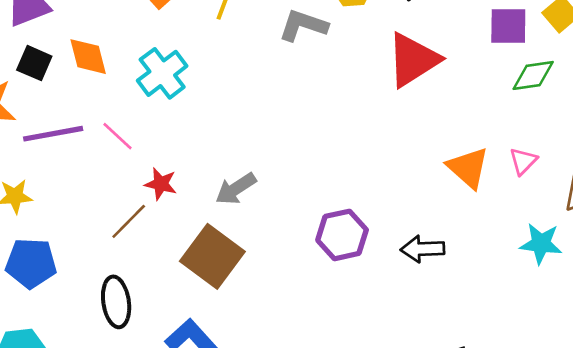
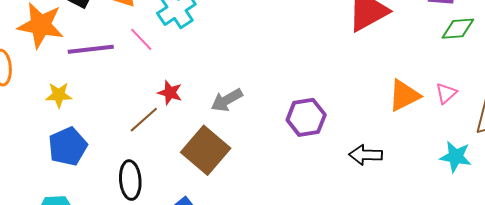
pink line: (118, 136) -> (141, 39), moved
orange triangle: (468, 168) -> (404, 95), turned 48
purple hexagon: (342, 235) -> (306, 117), moved
blue pentagon: (31, 263) -> (68, 146), turned -30

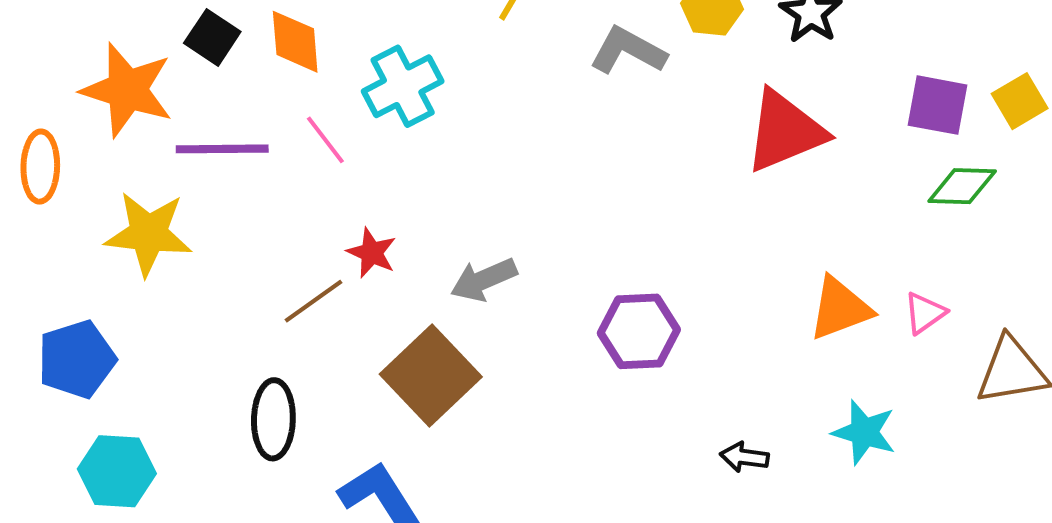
yellow star: (59, 95) -> (148, 234), size x1.6
blue pentagon: (68, 146) -> (77, 359), moved
black arrow: (366, 155) -> (744, 457), moved, size x0.7
cyan star: (456, 157) -> (864, 432), moved

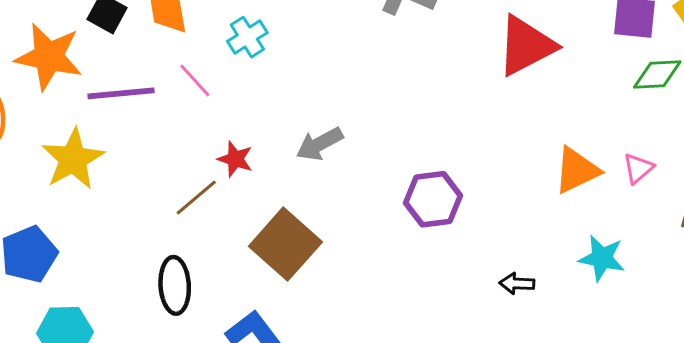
cyan cross: (403, 86) -> (247, 37), size x0.7
yellow star: (148, 234) -> (73, 159), turned -30
gray arrow: (484, 280) -> (320, 144), moved

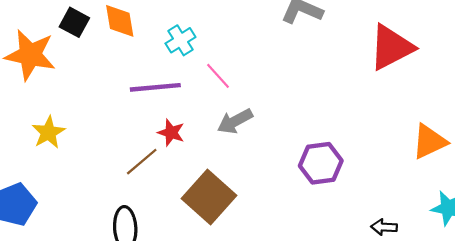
pink line: (195, 80) -> (218, 76), moved
purple line: (121, 93) -> (155, 87), moved
yellow star: (73, 159) -> (48, 132), size x0.7

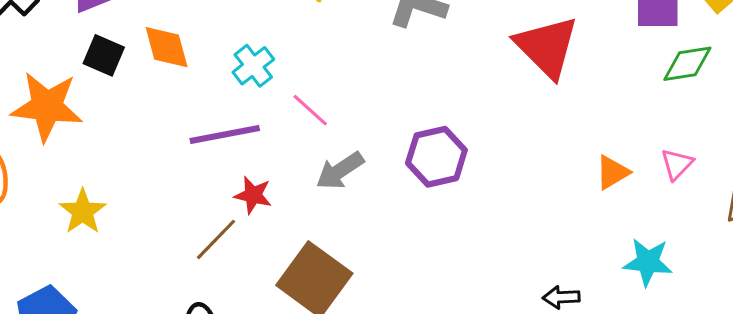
red triangle: (391, 47) -> (547, 47), turned -42
orange triangle: (429, 142) -> (612, 172), size x0.7
purple hexagon: (321, 163) -> (436, 157), moved

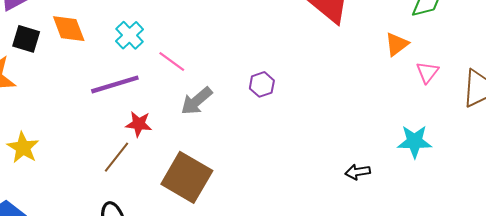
purple hexagon: (436, 157) -> (262, 84), size x0.6
orange triangle: (612, 172) -> (397, 44), moved

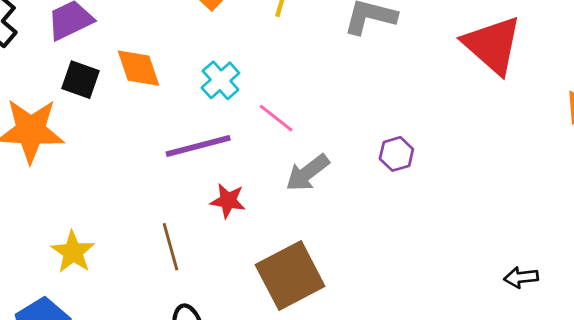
yellow star: (23, 148) -> (73, 252), moved
brown line: (116, 157) -> (170, 247), moved, turned -56
brown square: (187, 177) -> (290, 275), turned 30

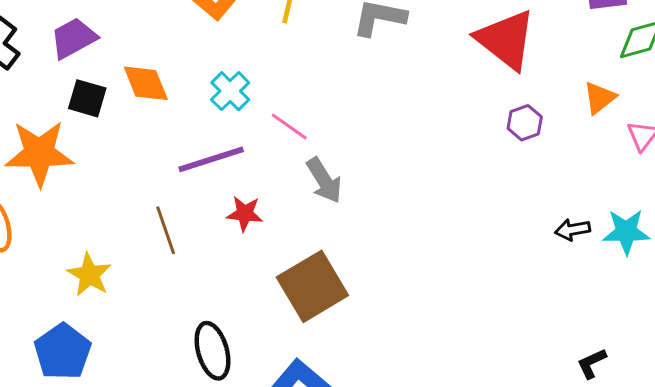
purple hexagon: (396, 154) -> (525, 123), moved
gray arrow: (307, 173) -> (324, 180), turned -81
brown line: (170, 247) -> (166, 230), moved
black arrow: (521, 277) -> (572, 230), moved

